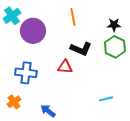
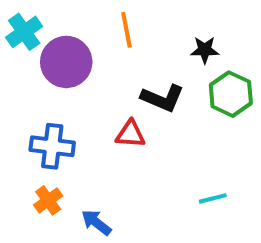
orange line: (73, 17) -> (126, 30), moved
black star: (114, 25) -> (205, 50), moved
orange cross: (14, 102) -> (48, 200), moved

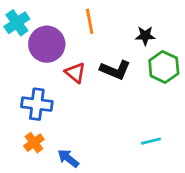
red triangle: (130, 134) -> (75, 73), moved, turned 35

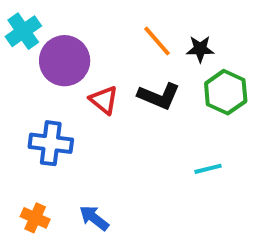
orange line: (90, 21) -> (157, 41), moved, turned -30
cyan line: (151, 141) -> (208, 169), moved
orange cross: (34, 143) -> (35, 218), moved, turned -30

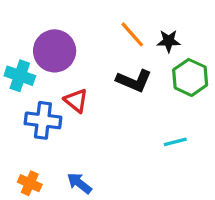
cyan cross: (23, 31) -> (20, 76), moved, turned -36
red triangle: (104, 100) -> (76, 101), moved

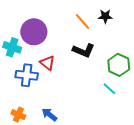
black star: (169, 41) -> (105, 16), moved
green hexagon: (190, 77) -> (119, 65), moved
cyan line: (175, 142) -> (109, 89), turned 56

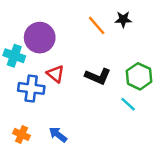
black L-shape: (84, 50) -> (98, 76), moved

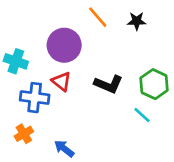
orange line: (97, 25) -> (98, 17), moved
purple circle: (40, 38) -> (64, 45), moved
orange cross: (22, 134) -> (24, 134), moved, turned 35

